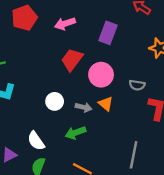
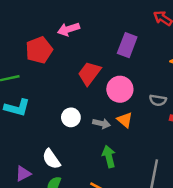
red pentagon: (24, 18) -> (39, 50), moved
pink arrow: (65, 24) -> (68, 29), moved
green arrow: (75, 133) -> (109, 157), moved, turned 96

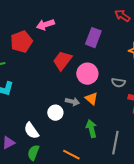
white circle: (71, 117) -> (55, 113), moved
green arrow: (109, 157) -> (91, 129), moved

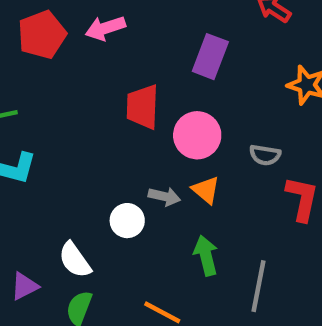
red pentagon: (21, 42) -> (42, 35), moved
red trapezoid: (62, 61) -> (143, 107), turned -35

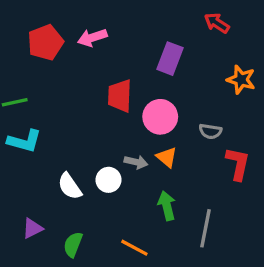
white semicircle: (75, 260) -> (70, 186), moved

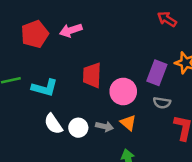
purple rectangle: (170, 59) -> (157, 73), moved
cyan L-shape: (24, 141) -> (45, 88), moved
white circle: (108, 180) -> (78, 128), moved
white semicircle: (70, 186) -> (53, 124), moved

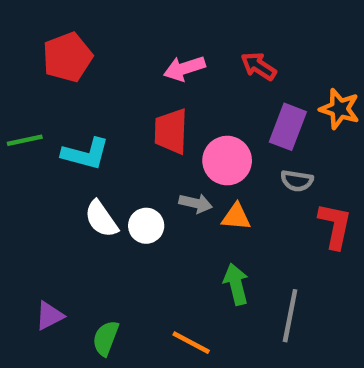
red arrow: (167, 19) -> (259, 66), moved
pink arrow: (71, 30) -> (184, 68), moved
orange triangle: (128, 123) -> (236, 217), turned -35
gray arrow: (105, 126) -> (196, 203), moved

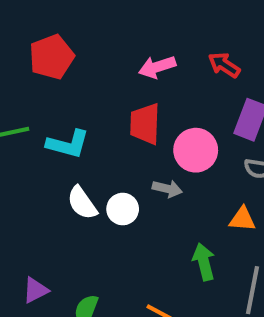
orange triangle: (236, 217) -> (242, 219), moved

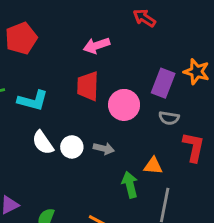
red arrow: (224, 65) -> (144, 18), moved
gray arrow: (167, 189) -> (104, 148), moved
orange triangle: (242, 219) -> (153, 166), moved

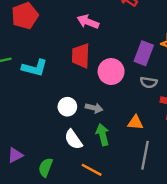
pink arrow: (96, 46) -> (88, 22), turned 40
white semicircle: (43, 143) -> (73, 139), moved
green arrow: (130, 185) -> (103, 135), moved

